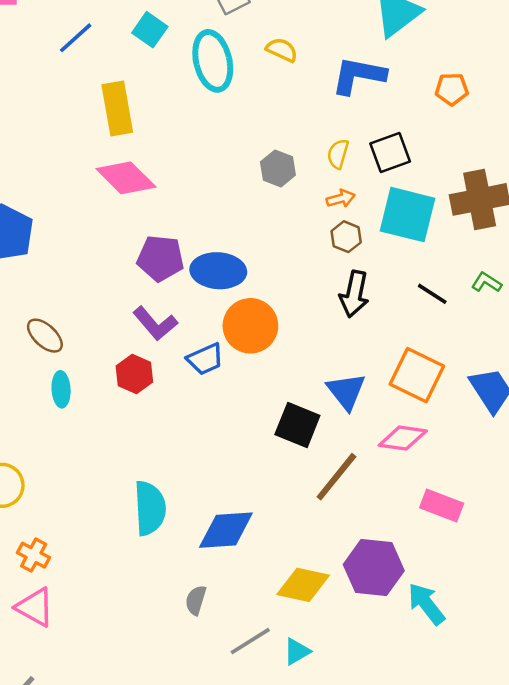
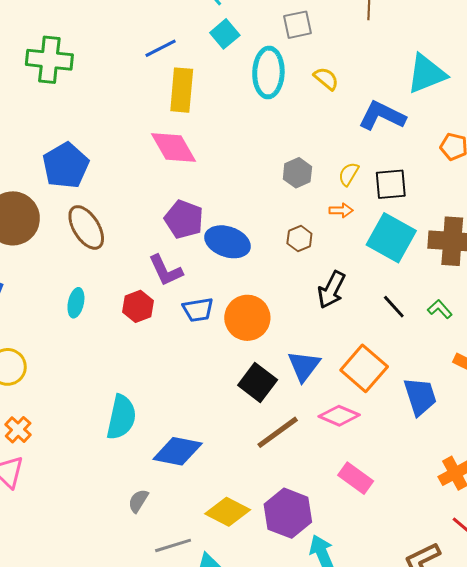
blue line: (76, 38) -> (161, 48), moved
brown hexagon: (346, 237) -> (299, 239), moved
orange circle: (250, 326) -> (247, 318), moved
brown ellipse: (45, 336) -> (86, 227), moved, size x1.4

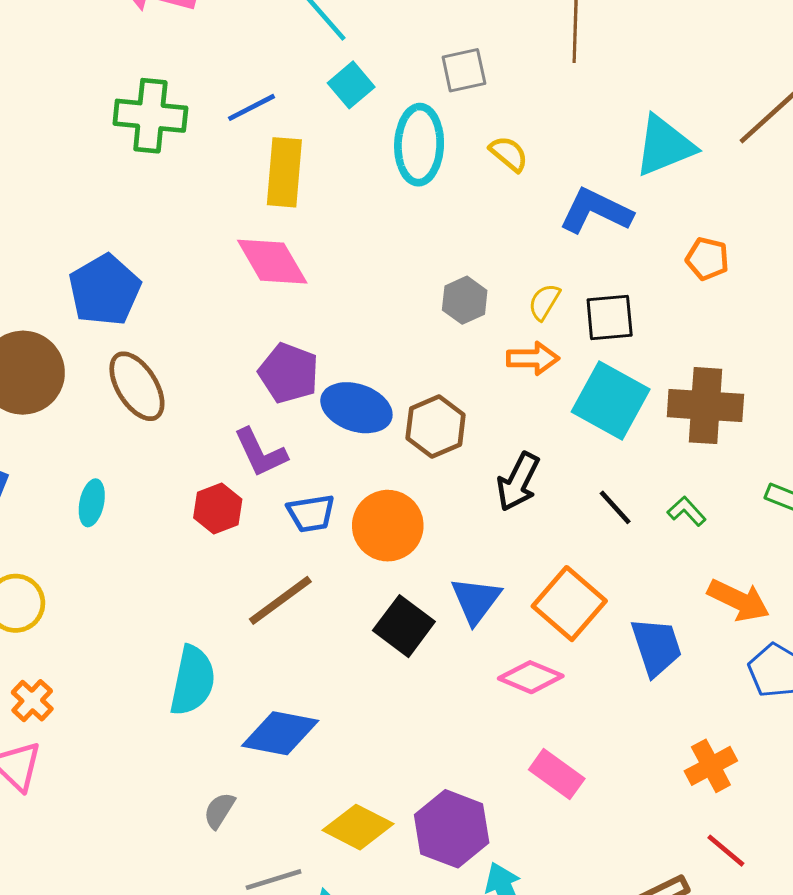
green cross: (49, 60) -> (150, 116), moved
orange arrow: (341, 210) -> (533, 358), size x1.4
brown hexagon: (299, 239) -> (436, 427), moved, size x1.5
cyan ellipse: (76, 303) -> (92, 503), moved
brown line: (278, 432) -> (280, 600), moved

